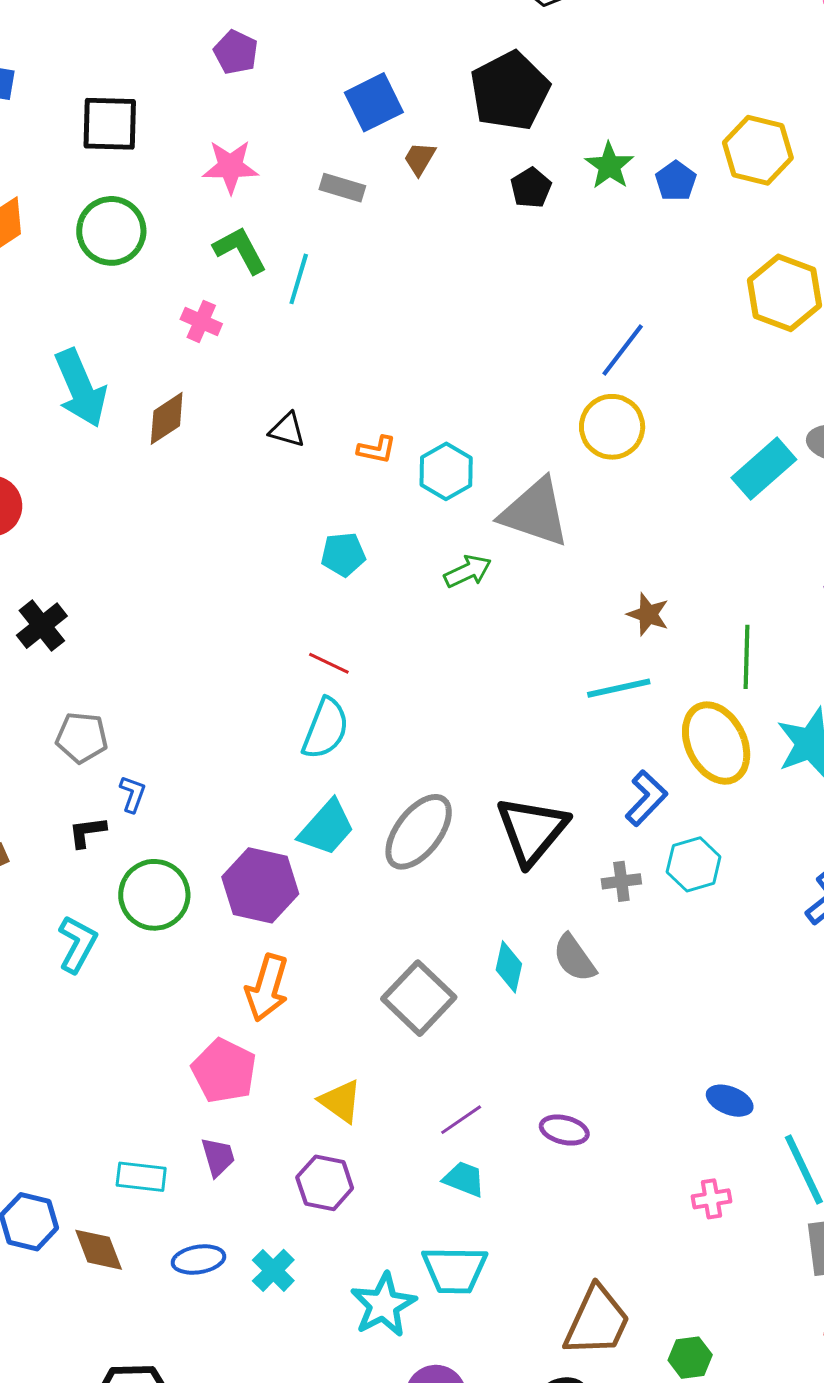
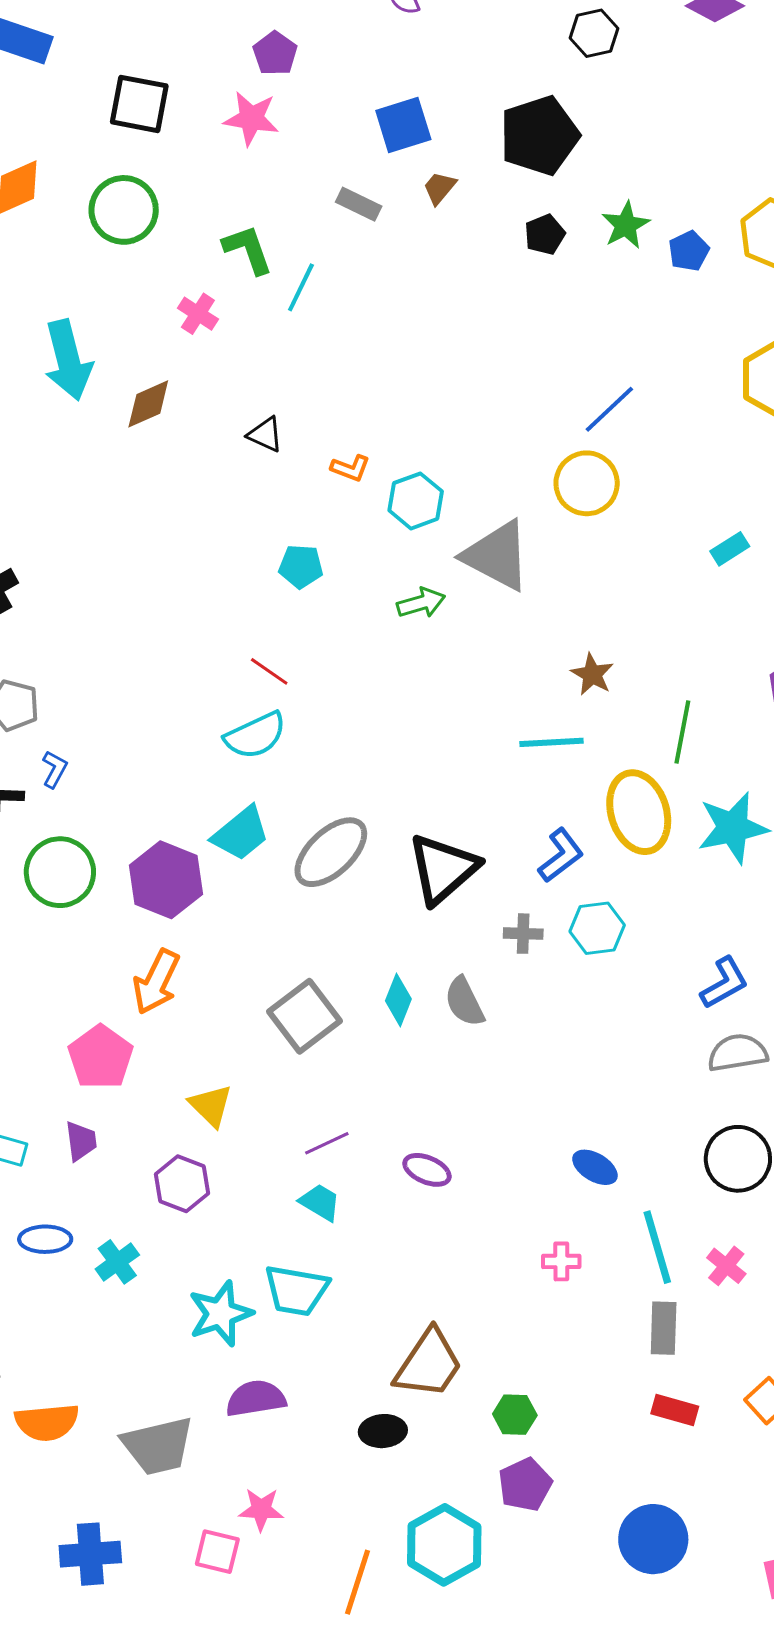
pink star: (230, 167) -> (251, 118), moved
cyan rectangle: (764, 469) -> (730, 549), size x0.6
cyan semicircle: (325, 729) -> (255, 735), turned 34

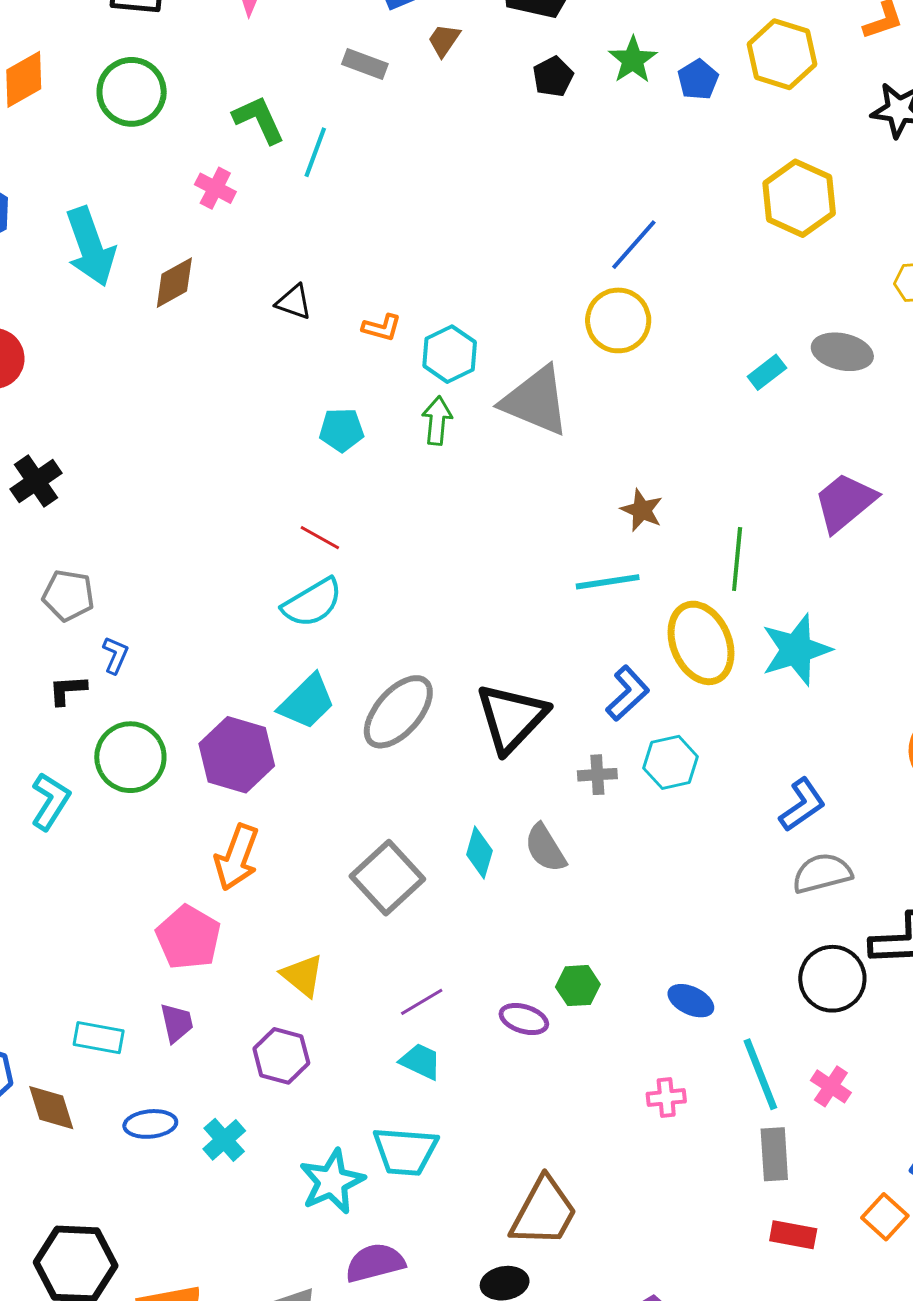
green arrow: (421, 603) -> (437, 421), moved, turned -63
green hexagon: (515, 1415) -> (578, 986), moved

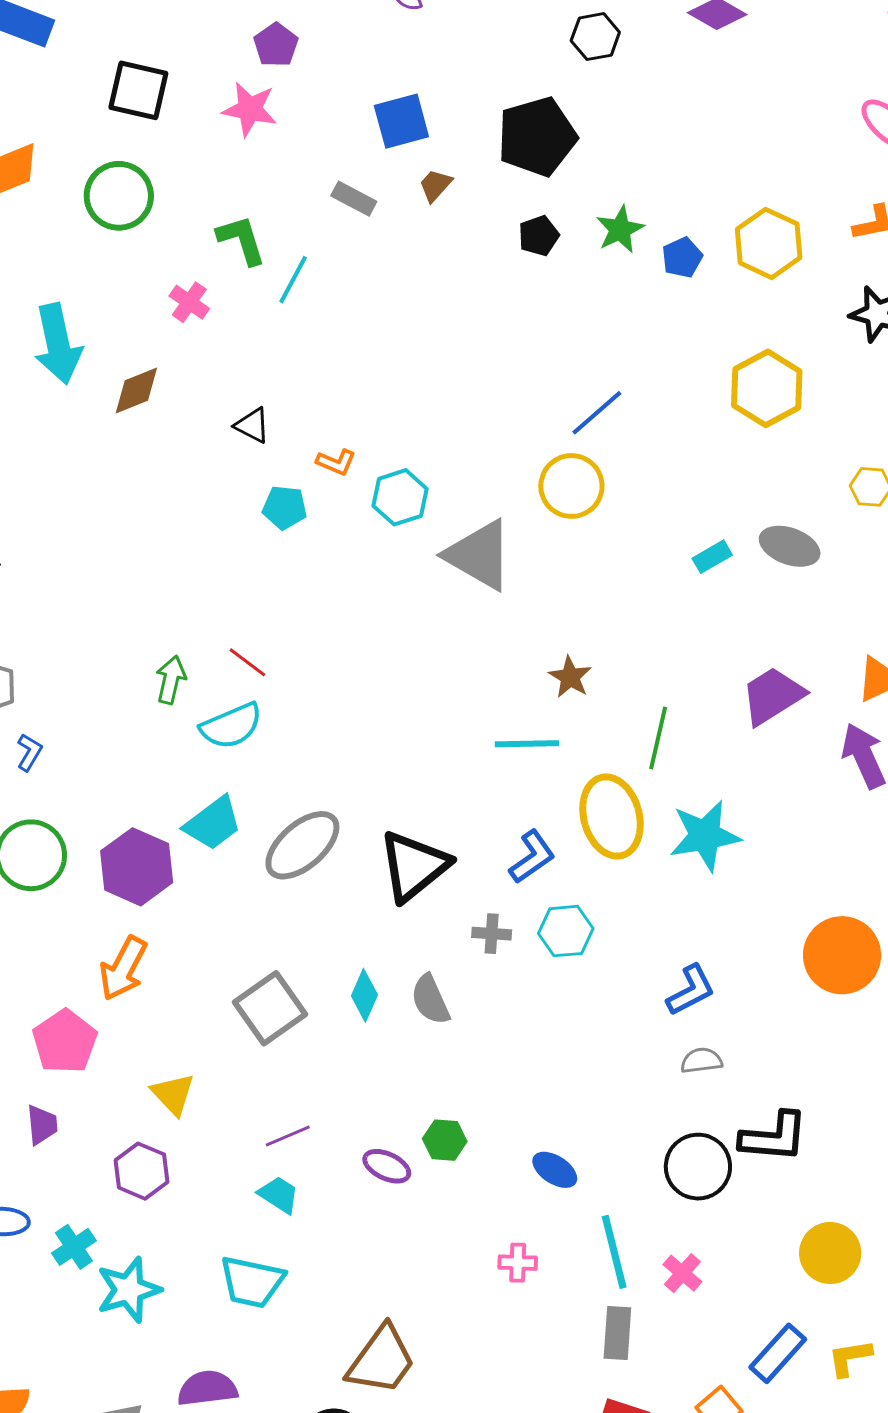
green arrow: (437, 421) -> (171, 680), moved
cyan pentagon: (342, 430) -> (285, 507), moved
gray semicircle: (822, 873) -> (701, 1061), size x0.7
cyan star: (332, 1182) -> (129, 1290), moved

